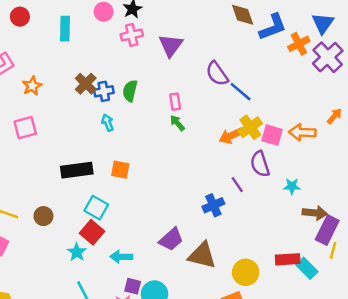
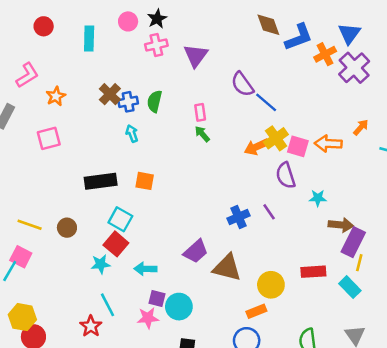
purple line: (237, 185) -> (269, 212), moved
cyan star: (77, 252) -> (101, 264), turned 30
cyan rectangle: (307, 268) -> (350, 287), moved

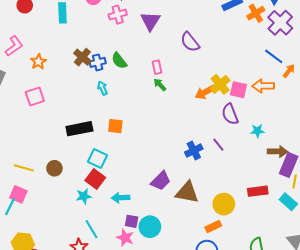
green semicircle: (155, 101) -> (119, 61), turned -48
blue line: (266, 102) -> (274, 56), moved
pink star: (148, 318) -> (125, 238), turned 30

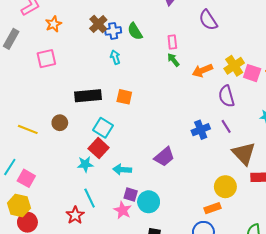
orange arrow: (205, 92) -> (202, 70), moved
purple semicircle: (230, 114) -> (226, 96), moved
brown circle: (54, 168) -> (60, 123), moved
brown triangle: (187, 192) -> (244, 153), moved, turned 30
pink square: (18, 194) -> (26, 178), moved

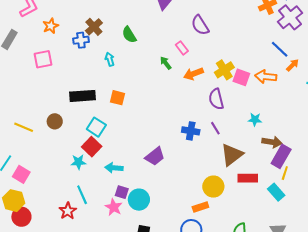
blue cross: (113, 31) -> (81, 40), moved
pink rectangle: (172, 42) -> (182, 48), moved, turned -32
blue cross: (201, 130) -> (191, 131), turned 30
brown triangle: (244, 153) -> (232, 155), turned 35

